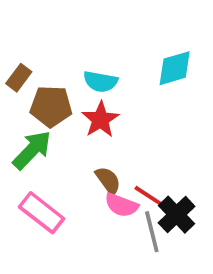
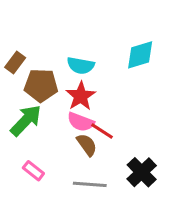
red line: (148, 196) -> (102, 131), moved
pink semicircle: (121, 205) -> (81, 122), moved
pink rectangle: (42, 213) -> (33, 171), size x0.6
gray line: (152, 232) -> (90, 184), moved, turned -72

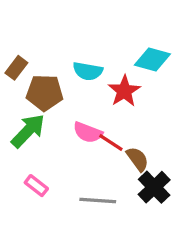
cyan diamond: (140, 55) -> (152, 59), turned 32
red star: (81, 96) -> (124, 91), moved
brown semicircle: (87, 145) -> (138, 159), moved

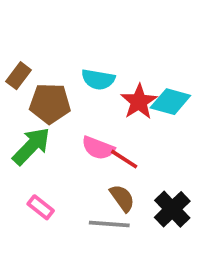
cyan diamond: (152, 59) -> (170, 102), moved
brown semicircle: (138, 159) -> (122, 198), moved

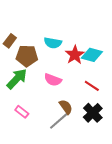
red line: (124, 159) -> (92, 86), moved
gray line: (109, 224) -> (59, 121), turned -45

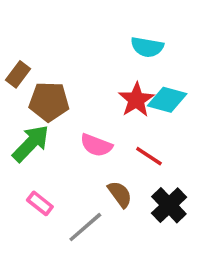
cyan semicircle: (53, 43) -> (147, 47), moved
red line: (92, 86) -> (149, 156), moved
gray line: (59, 121) -> (85, 227), moved

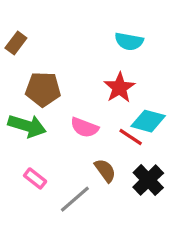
brown rectangle: (18, 74) -> (16, 43), moved
cyan diamond: (167, 100) -> (148, 121), moved
green arrow: (31, 143) -> (27, 126), turned 63

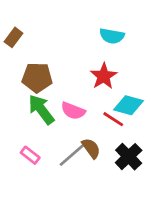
green arrow: (27, 126) -> (41, 109), moved, turned -144
gray line: (75, 199) -> (72, 155), moved

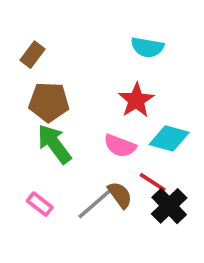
brown rectangle: (14, 37) -> (32, 55), moved
pink semicircle: (73, 111) -> (120, 146), moved
red line: (113, 119) -> (153, 182), moved

